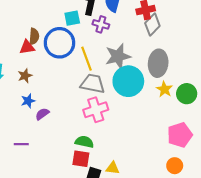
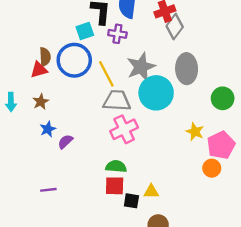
yellow star: (164, 89) -> (195, 132), moved
purple line: (21, 144) -> (48, 190), moved
orange circle: (175, 166) -> (212, 168), moved

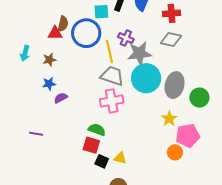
gray diamond: (175, 27) -> (171, 39), moved, turned 50
purple cross: (117, 34) -> (126, 38), moved
gray ellipse: (187, 69) -> (175, 85), moved

